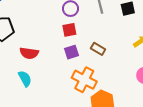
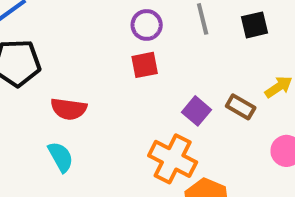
brown rectangle: (98, 49) -> (241, 107), moved
purple square: (72, 52) -> (197, 111), moved, turned -32

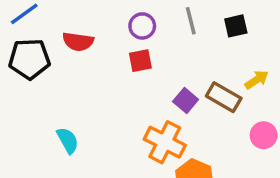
brown rectangle: (241, 107) -> (224, 97), size x1.4
red semicircle: (69, 109) -> (78, 42), moved

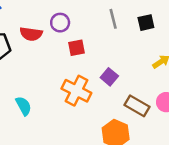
purple circle: (142, 26) -> (60, 23), moved
brown rectangle: (224, 97) -> (137, 106), moved
orange cross: (165, 142) -> (76, 91), moved

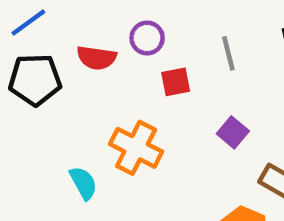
gray line: (113, 19) -> (228, 53), moved
orange cross: (76, 91) -> (136, 148), moved

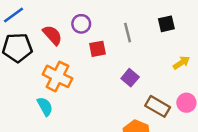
red semicircle: (97, 58) -> (52, 35), turned -140
orange cross: (136, 148) -> (57, 76), moved

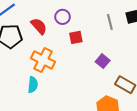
gray line: (128, 33) -> (110, 22), moved
cyan semicircle: (45, 106) -> (33, 85), turned 35

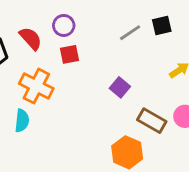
gray line: (110, 22) -> (130, 33), turned 70
red square: (76, 37) -> (70, 54), moved

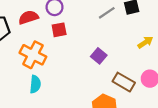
red semicircle: (31, 38) -> (28, 17), turned -66
cyan semicircle: (22, 121) -> (35, 84), moved

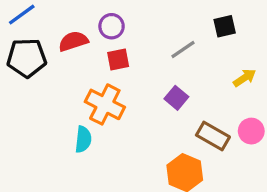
gray line: (107, 13) -> (183, 50), moved
orange cross: (33, 55) -> (105, 104), moved

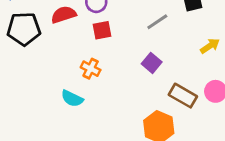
orange cross: (105, 104) -> (91, 69), size x0.6
cyan semicircle: (83, 139) -> (72, 98), turned 110

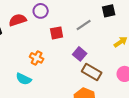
red square: (102, 30) -> (57, 33), moved
brown rectangle: (183, 96) -> (92, 72), moved

